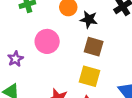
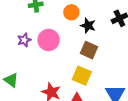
purple star: (15, 59) -> (24, 40), moved

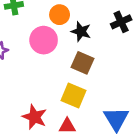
pink circle: (49, 40) -> (44, 40), moved

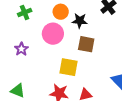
yellow square: (73, 96) -> (69, 67), moved

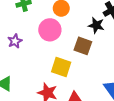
black star: (80, 21) -> (96, 25), moved

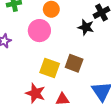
brown square: (83, 46) -> (74, 63), moved

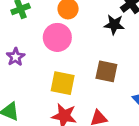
yellow square: (50, 68) -> (63, 83), moved

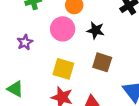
black star: (114, 25) -> (96, 30), moved

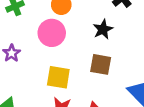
black star: (96, 30) -> (103, 29), moved, turned -30

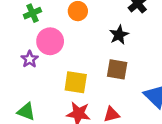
pink circle: (52, 33) -> (50, 41), moved

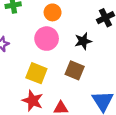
pink circle: (50, 41) -> (47, 39), moved

